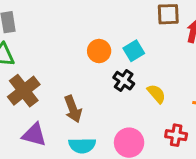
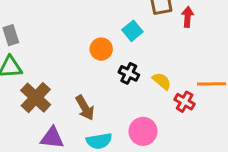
cyan square: (134, 51) -> (132, 31), moved
red cross: (176, 135) -> (185, 102), moved, turned 30

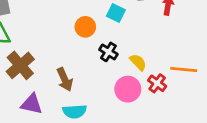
cyan square: (132, 31) -> (116, 13), turned -30
pink circle: (143, 131) -> (128, 89), moved

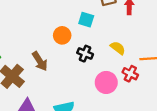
yellow semicircle: (138, 62) -> (118, 48), moved
brown arrow: (65, 79) -> (40, 61), moved

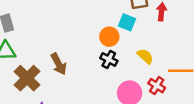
cyan square: (86, 20) -> (127, 22), moved
orange circle: (62, 35) -> (109, 37), moved

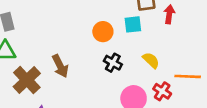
cyan square: (127, 22) -> (133, 24), turned -30
orange circle: (109, 37) -> (103, 32), moved

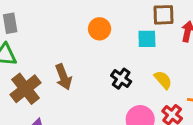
orange circle: (103, 32) -> (100, 29), moved

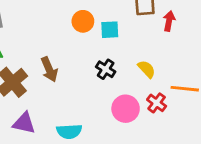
cyan square: (147, 39) -> (110, 30), moved

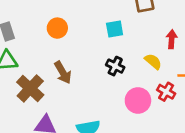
orange circle: (83, 21) -> (57, 28), moved
red arrow: (169, 21) -> (172, 39), moved

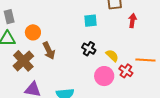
orange circle: (57, 28) -> (33, 32), moved
red arrow: (172, 39) -> (133, 21), moved
yellow semicircle: (153, 61) -> (112, 56), moved

